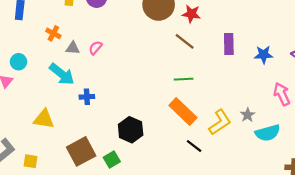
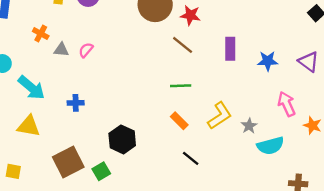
cyan arrow: (62, 74) -> (31, 88), moved
orange rectangle: (183, 112) -> (179, 121), size x0.6
yellow L-shape: (220, 122) -> (220, 116), moved

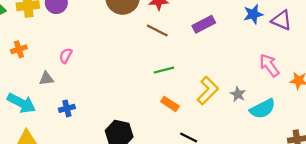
orange cross: (41, 34) -> (19, 49), turned -35
purple rectangle: (230, 49) -> (204, 24), turned 75
gray triangle: (61, 50) -> (46, 78), moved
blue star: (268, 61) -> (253, 14), moved

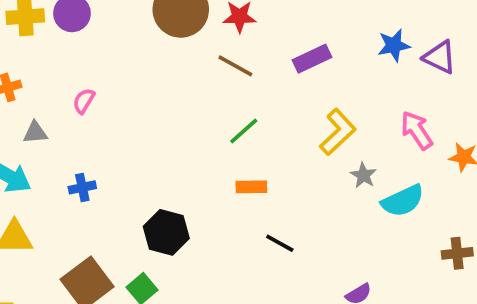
green line: (164, 70) -> (244, 131), turned -30
gray triangle: (46, 78) -> (35, 132), moved
yellow L-shape: (208, 91) -> (338, 132), moved
orange rectangle: (170, 104) -> (251, 187), turned -36

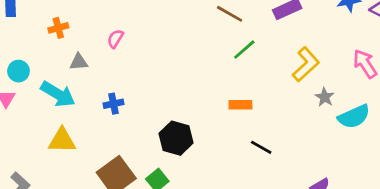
green line: (244, 131) -> (244, 50), moved

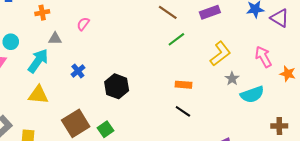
cyan arrow: (58, 94) -> (38, 61), turned -90
blue cross: (113, 104) -> (78, 71), turned -32
orange rectangle: (240, 105) -> (184, 85), moved
black hexagon: (176, 138) -> (117, 86), moved

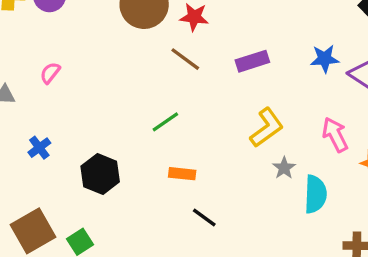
green line: (176, 39) -> (165, 122), moved
orange rectangle: (184, 85) -> (182, 174), moved
cyan semicircle: (252, 95) -> (315, 194), turned -70

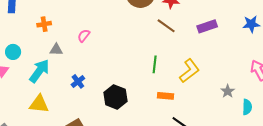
green line: (165, 122) -> (155, 64), turned -48
yellow L-shape: (267, 128) -> (189, 71), moved
cyan semicircle: (315, 194) -> (247, 107), size x0.7

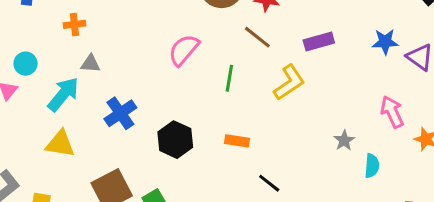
pink semicircle: (84, 36) -> (184, 50), moved, size x1.6
green line: (155, 64) -> (229, 78), moved
yellow L-shape: (189, 71) -> (289, 82), moved
blue cross: (78, 81) -> (120, 113), size x1.5
orange rectangle: (165, 96) -> (237, 141), moved

